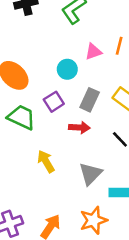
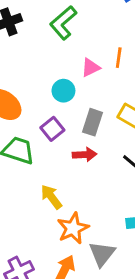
gray triangle: (90, 174) -> (102, 254), moved
orange star: (94, 220) -> (73, 228), moved

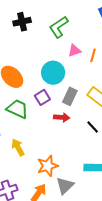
pink triangle: (90, 68) -> (74, 51), moved
cyan circle: (63, 91) -> (53, 73), size x1.5
yellow arrow: (51, 197) -> (18, 147), moved

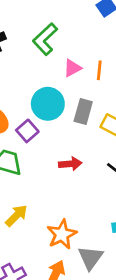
gray rectangle: (70, 96) -> (83, 111), moved
purple square: (42, 97) -> (27, 131), moved
yellow arrow: (18, 147) -> (16, 216), turned 84

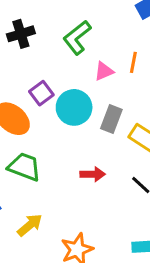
orange line: (99, 70) -> (133, 62), moved
purple square: (27, 131) -> (41, 93), moved

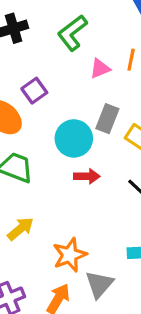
cyan circle: (74, 107) -> (74, 138), moved

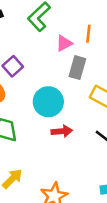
gray rectangle: (107, 119) -> (77, 68), moved

